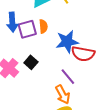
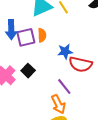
blue star: (67, 42) -> (65, 51), size x0.7

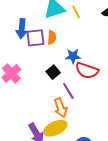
black square: (28, 71) -> (53, 72), moved

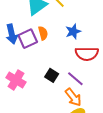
blue star: (73, 56) -> (73, 32), moved
black square: (53, 72) -> (52, 75), moved

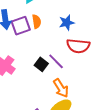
purple line: (75, 79) -> (56, 61), moved

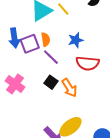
purple line: (56, 61) -> (51, 57), moved
orange arrow: (61, 88) -> (69, 88), moved

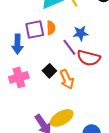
blue arrow: (14, 38) -> (17, 44), moved
purple line: (51, 57) -> (69, 47), moved
pink cross: (15, 84) -> (19, 77), moved, turned 30

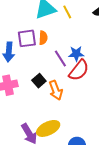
blue star: (81, 33) -> (76, 54), moved
red semicircle: (89, 58) -> (79, 70), turned -70

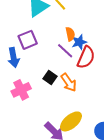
orange semicircle: (43, 38) -> (70, 34), moved

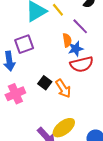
purple line: (65, 51) -> (80, 26), moved
red semicircle: (86, 57) -> (82, 64), turned 50

